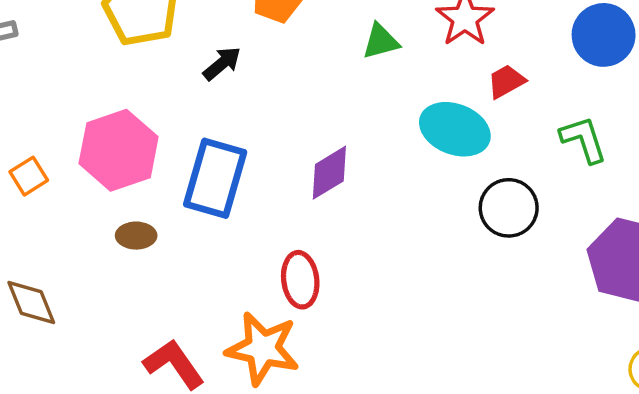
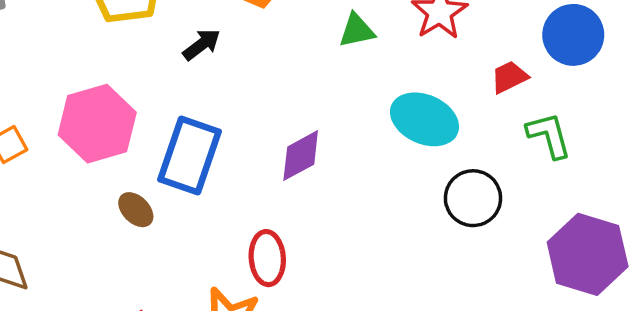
red trapezoid: (506, 81) -> (509, 77), moved
brown ellipse: (136, 236) -> (136, 210), moved, turned 42

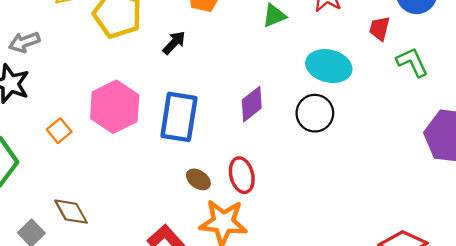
red trapezoid: (509, 77) -> (380, 28), turned -40
black circle: (473, 198) -> (315, 113), moved
brown ellipse: (136, 210) -> (198, 179), moved

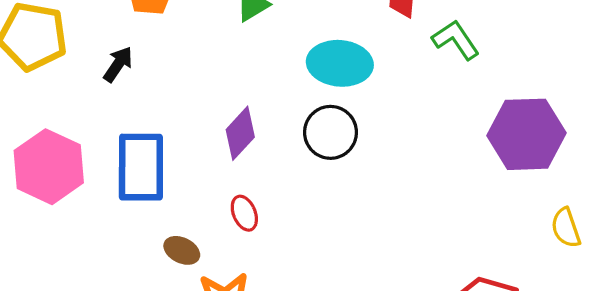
red ellipse: (242, 175) -> (244, 213), moved, size x0.7

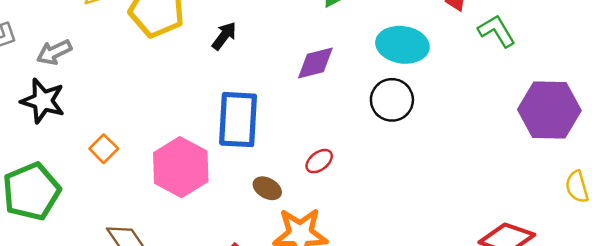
purple diamond: (240, 133) -> (315, 63), moved, turned 30
pink hexagon: (49, 167) -> (181, 167), moved
red ellipse: (244, 213) -> (319, 161), turned 72

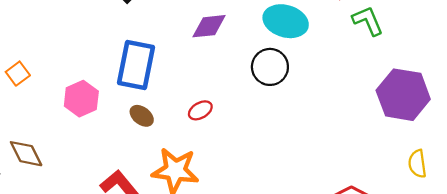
pink hexagon: (181, 167) -> (81, 99), size x0.7
brown ellipse: (267, 188) -> (142, 116), moved

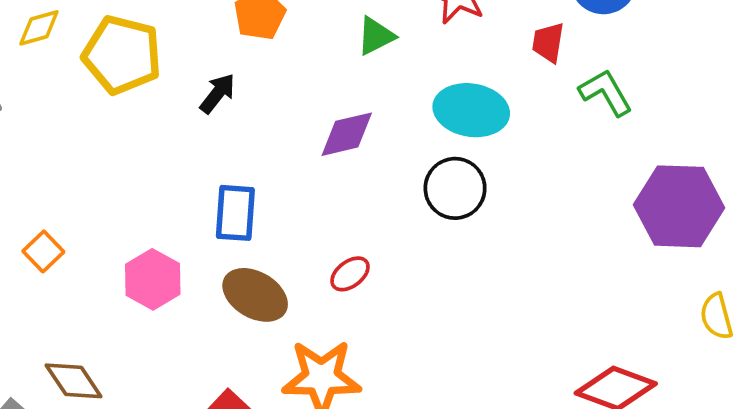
blue rectangle: (136, 65) -> (235, 213), size x0.7
brown ellipse: (142, 116) -> (255, 295), size x1.6

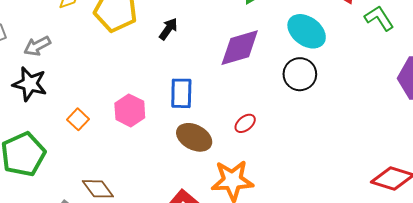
cyan ellipse: (471, 110) -> (307, 31), turned 30
purple diamond: (347, 134) -> (240, 48), size x1.4
pink hexagon: (153, 279) -> (130, 110), moved

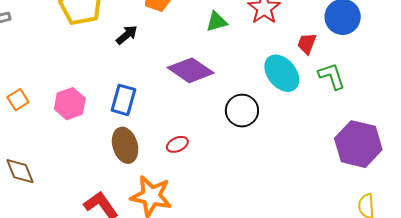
cyan ellipse: (307, 31) -> (282, 73), moved
purple diamond: (240, 48) -> (191, 70), turned 36
brown ellipse: (194, 137) -> (125, 145), turned 32

